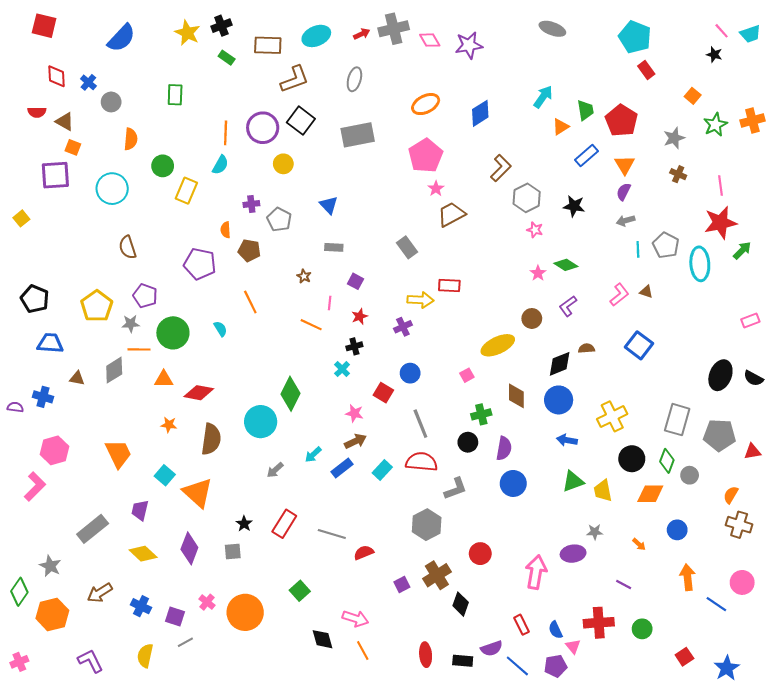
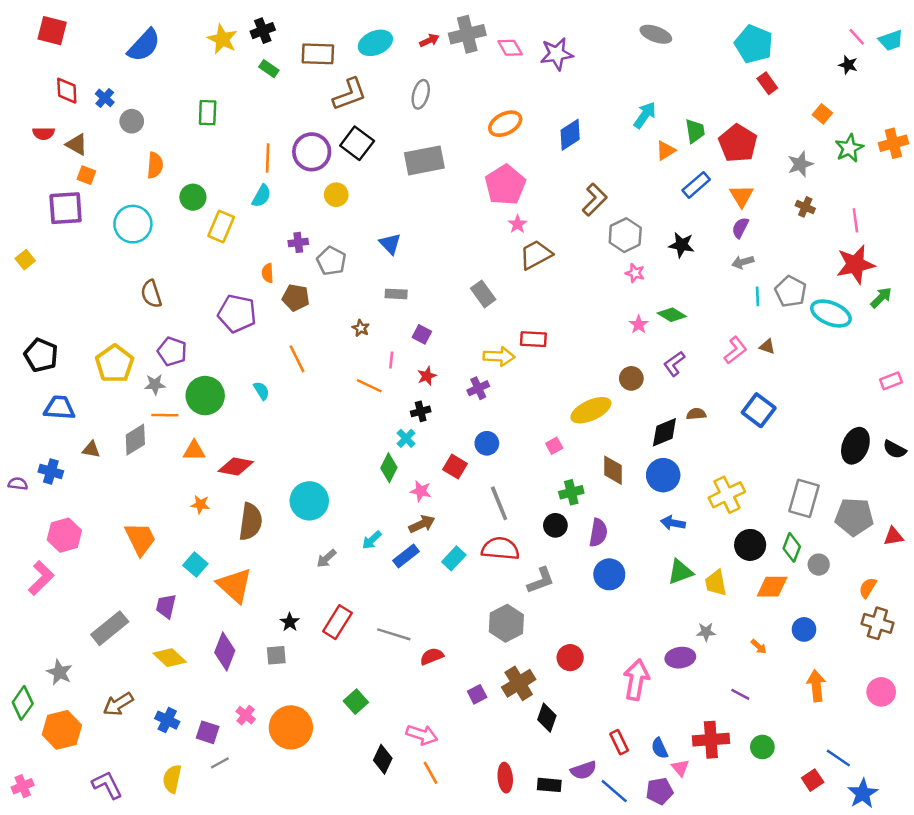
cyan ellipse: (700, 264) -> (831, 313), turned -64
green diamond: (291, 394) -> (389, 468), moved, size x0.7
blue line: (716, 604) -> (838, 758), moved
black diamond: (322, 639) -> (383, 759), turned 40

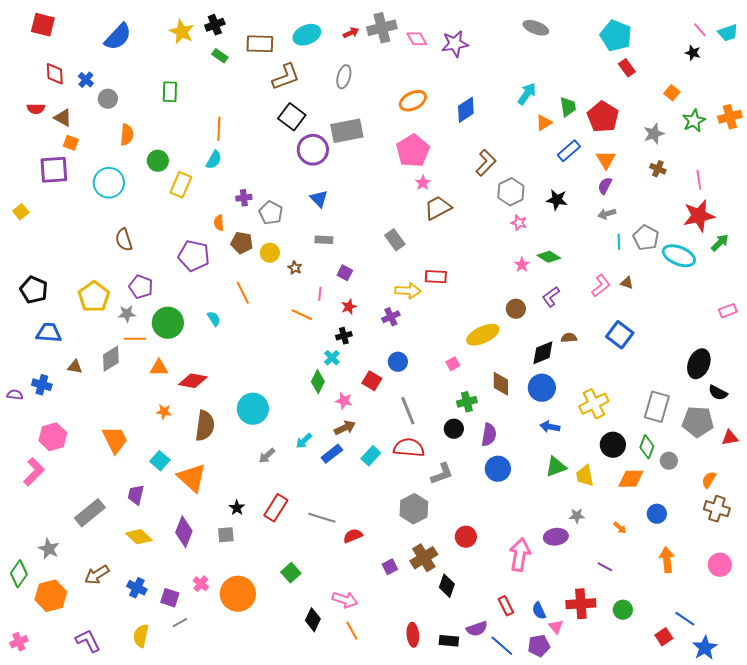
purple circle: (312, 152) -> (313, 150), moved
yellow circle: (336, 195) -> (270, 253), moved
black semicircle: (895, 449) -> (718, 393), moved

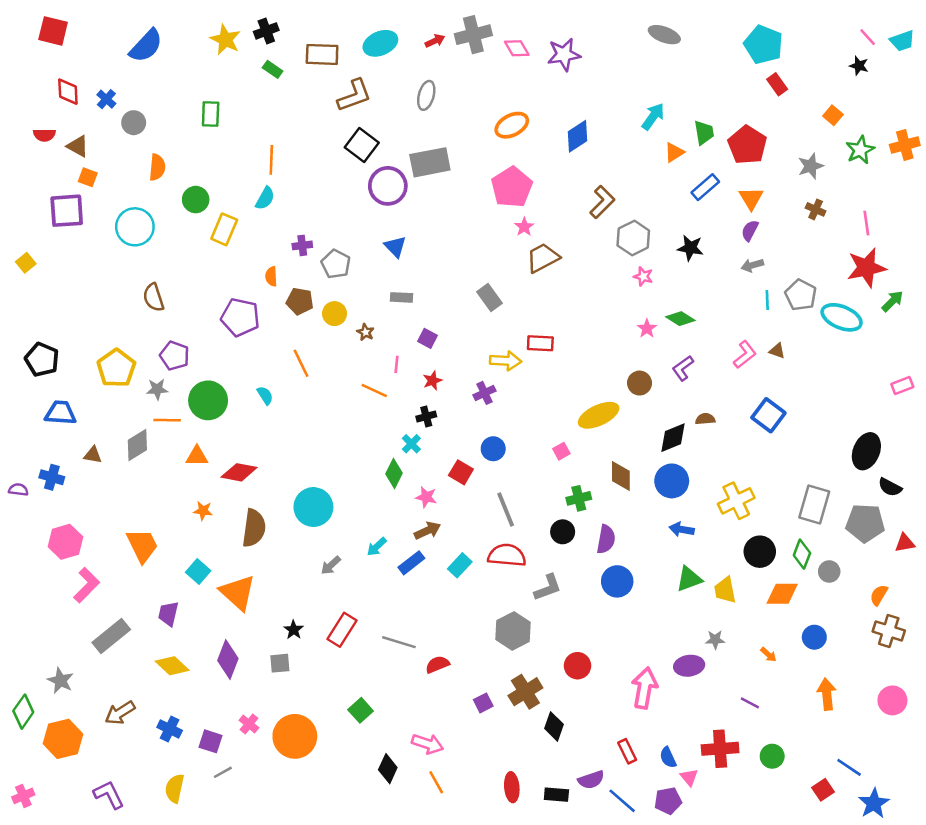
pink L-shape: (34, 472) -> (87, 585), moved

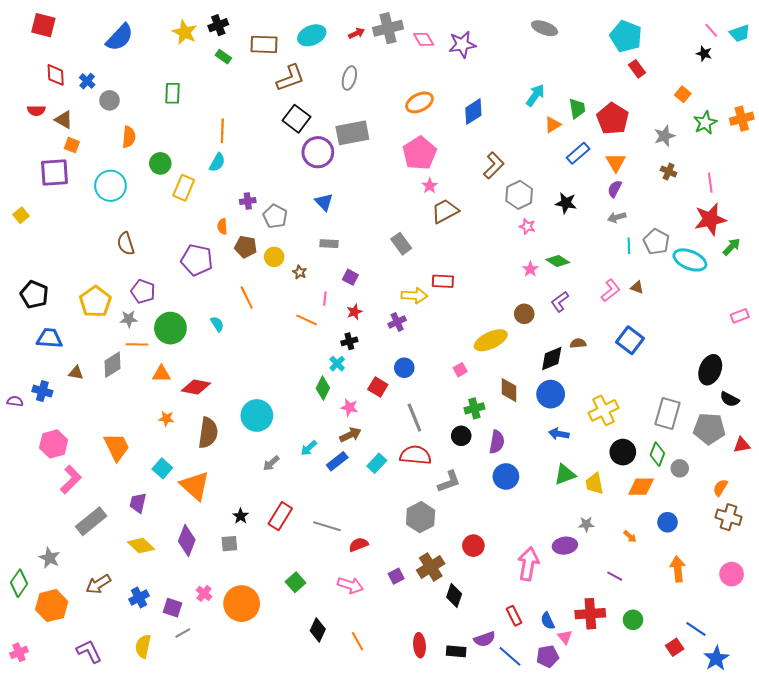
blue cross: (170, 729) -> (139, 597), turned 36
pink arrow: (427, 744) -> (350, 585), moved

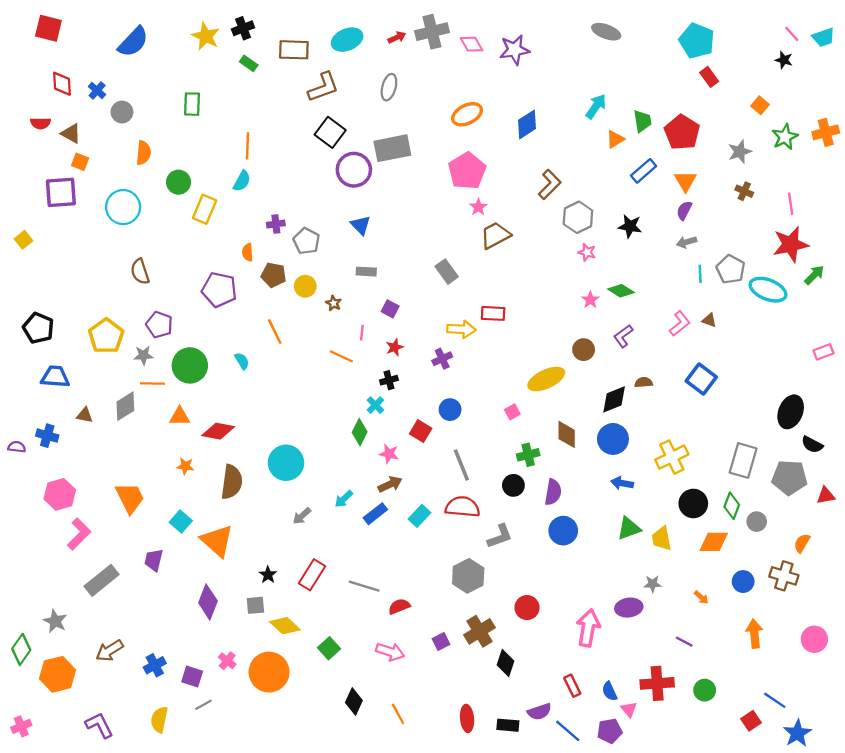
brown cross: (729, 517) -> (784, 576), moved
yellow diamond: (141, 546) -> (285, 626), moved

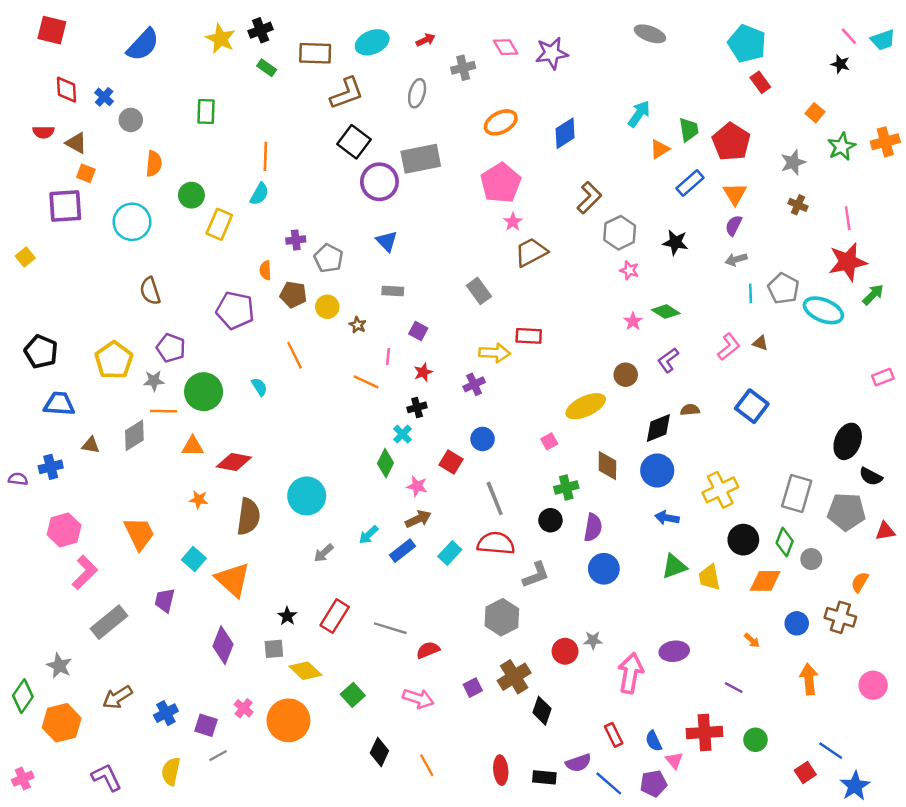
gray cross: (432, 32) -> (463, 68), moved, size x0.7
blue cross: (47, 436) -> (51, 467), turned -30
gray star: (653, 584) -> (593, 640), moved

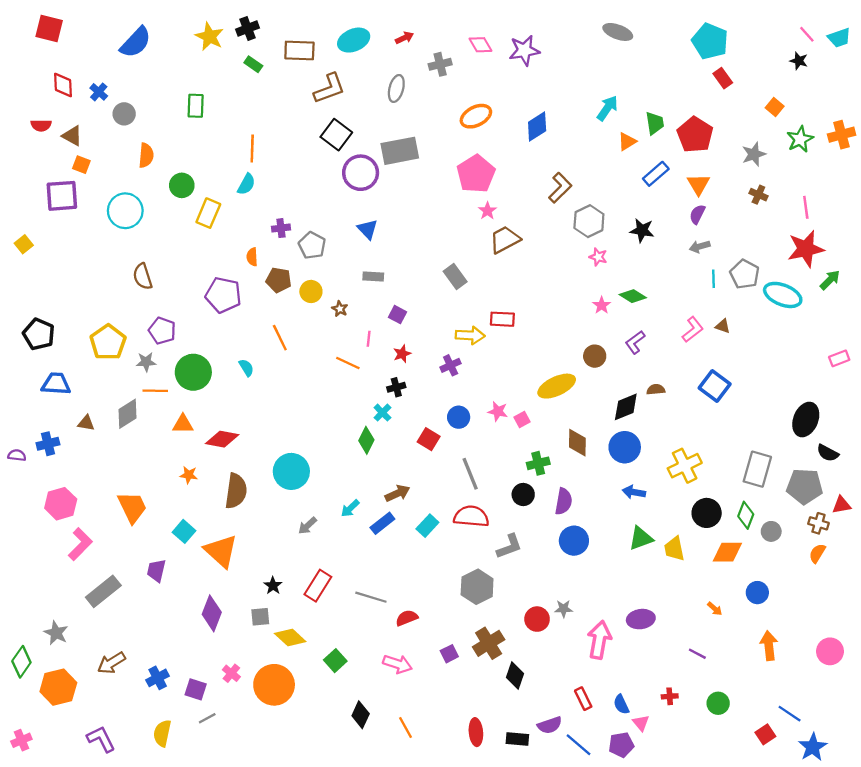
pink star: (417, 486) -> (498, 411), moved
brown cross: (840, 617) -> (818, 523), moved, size x0.7
red cross: (705, 733) -> (670, 696), size x0.5

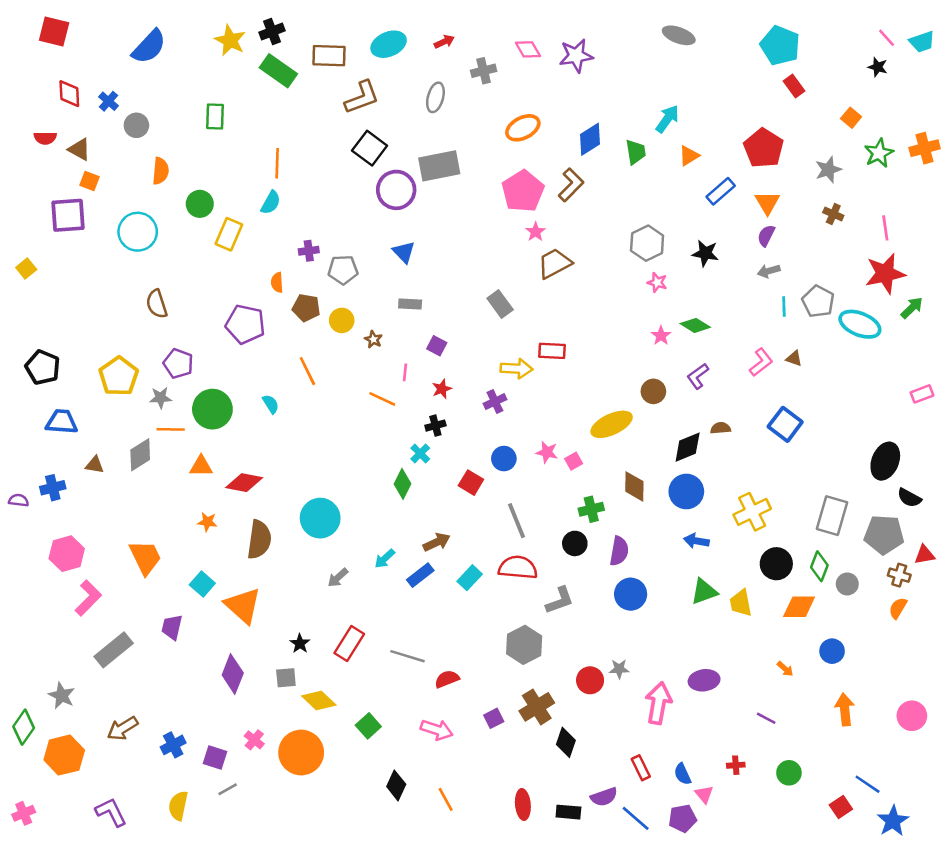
green rectangle: (253, 64) -> (278, 71), size x1.8
green trapezoid: (655, 123) -> (636, 152), moved
brown L-shape: (560, 188) -> (571, 185), moved
gray pentagon: (312, 245) -> (343, 270), turned -30

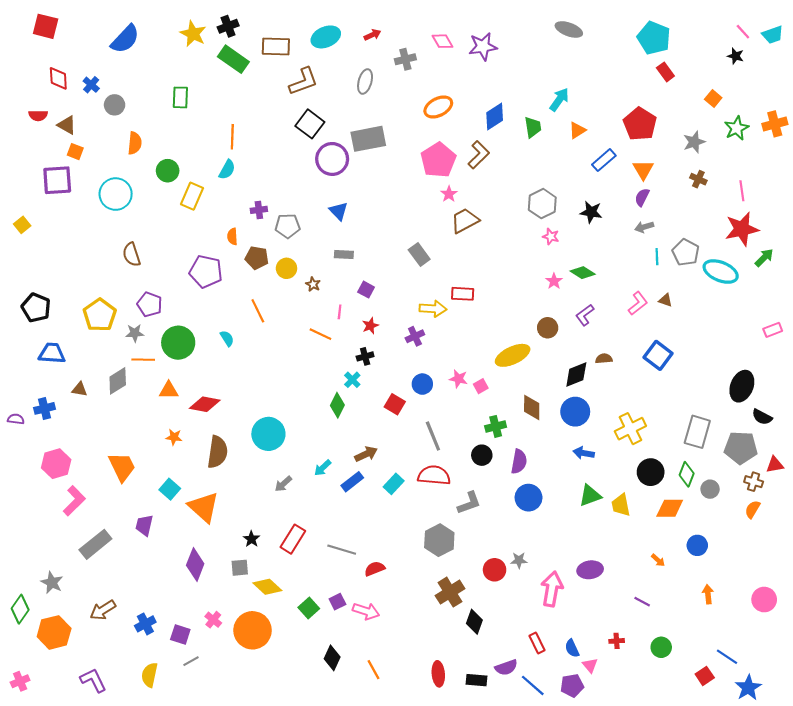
orange arrow: (845, 709) -> (708, 594), size x0.7
purple square: (494, 718) -> (337, 602), moved

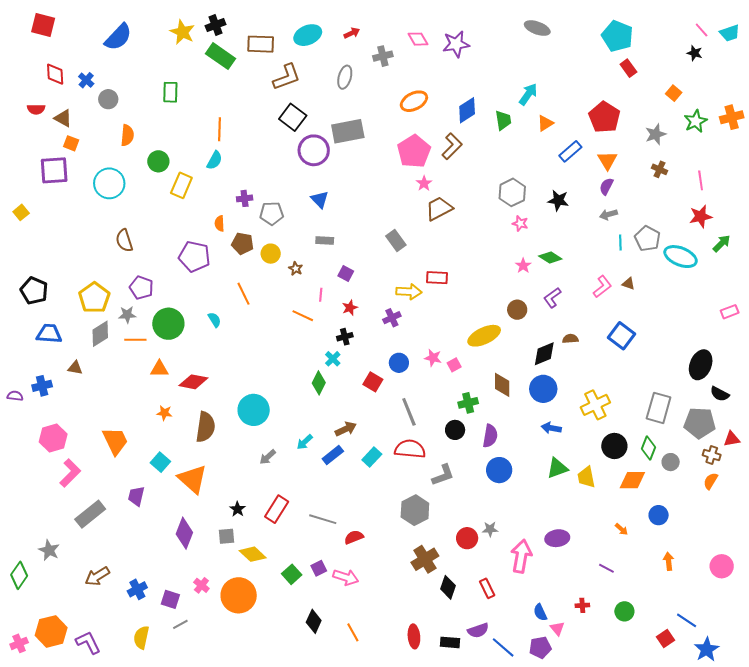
red star: (742, 229) -> (701, 216), size x0.7
gray diamond: (118, 381) -> (100, 334), moved
orange hexagon: (54, 632) -> (51, 631), moved
red rectangle: (537, 643) -> (487, 588), moved

